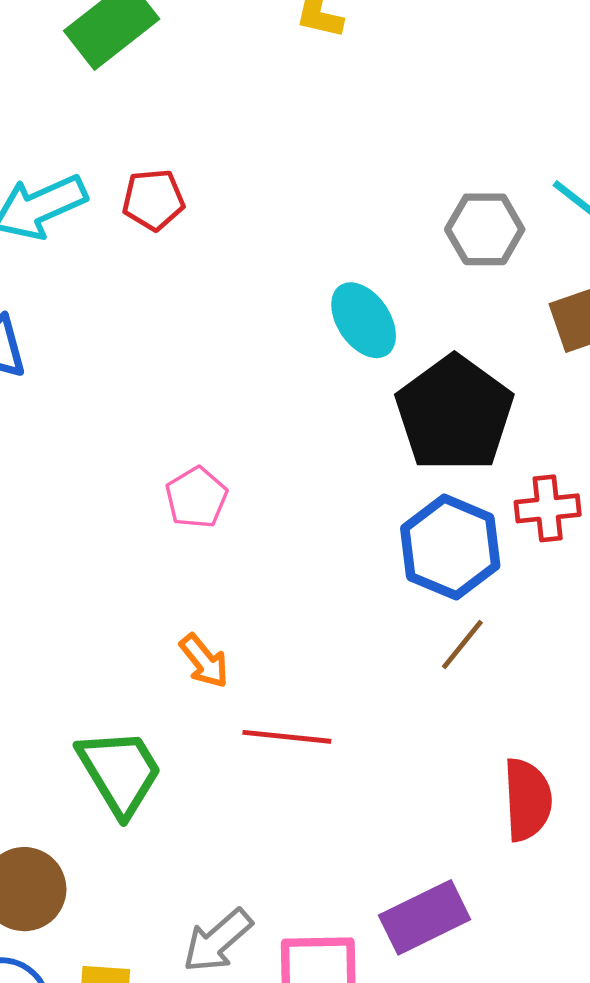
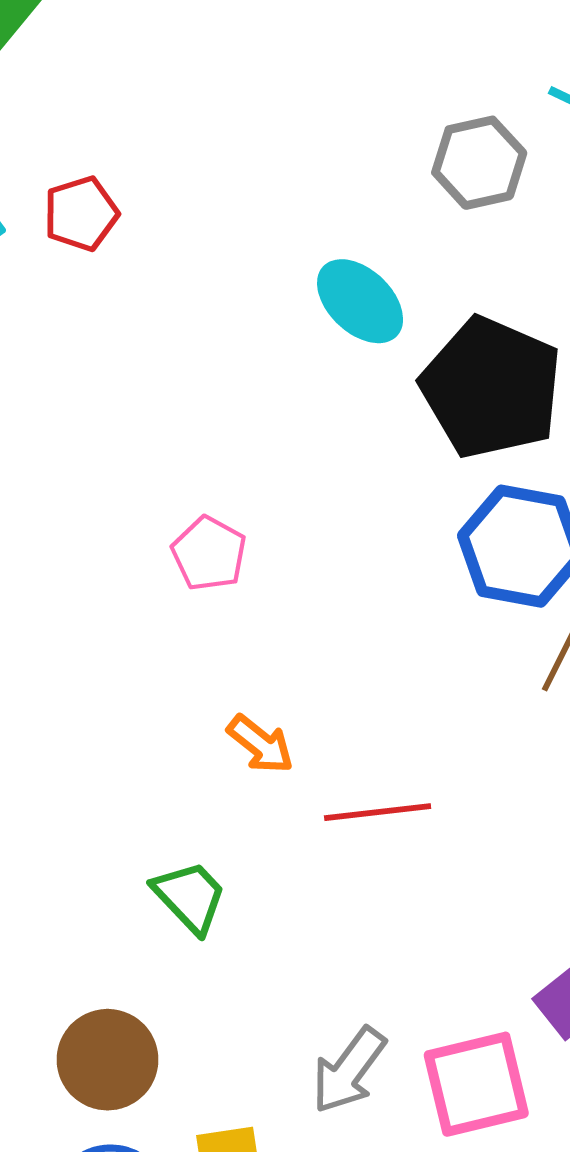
green trapezoid: (120, 772) -> (190, 897), size x0.7

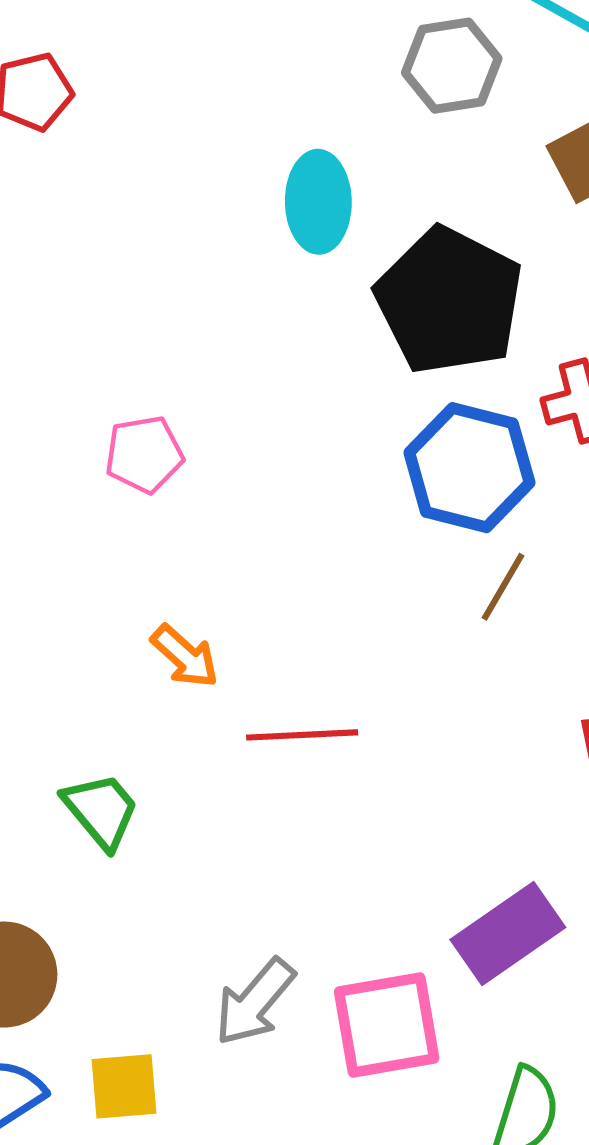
cyan ellipse: (360, 301) -> (318, 202), turned 42
pink pentagon: (209, 554) -> (144, 454), turned 30

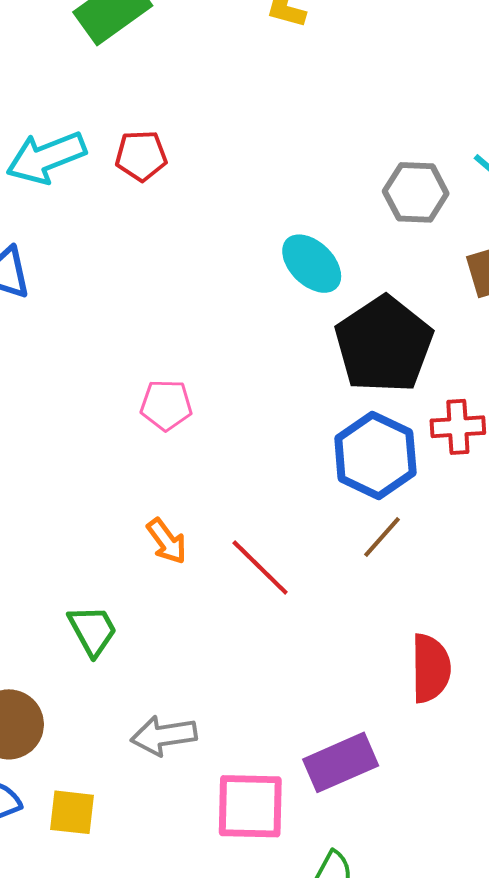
cyan ellipse: (318, 202) -> (312, 264), turned -56
red line: (302, 735) -> (260, 567), moved, turned 36
gray arrow: (255, 1002) -> (164, 735), moved, turned 30

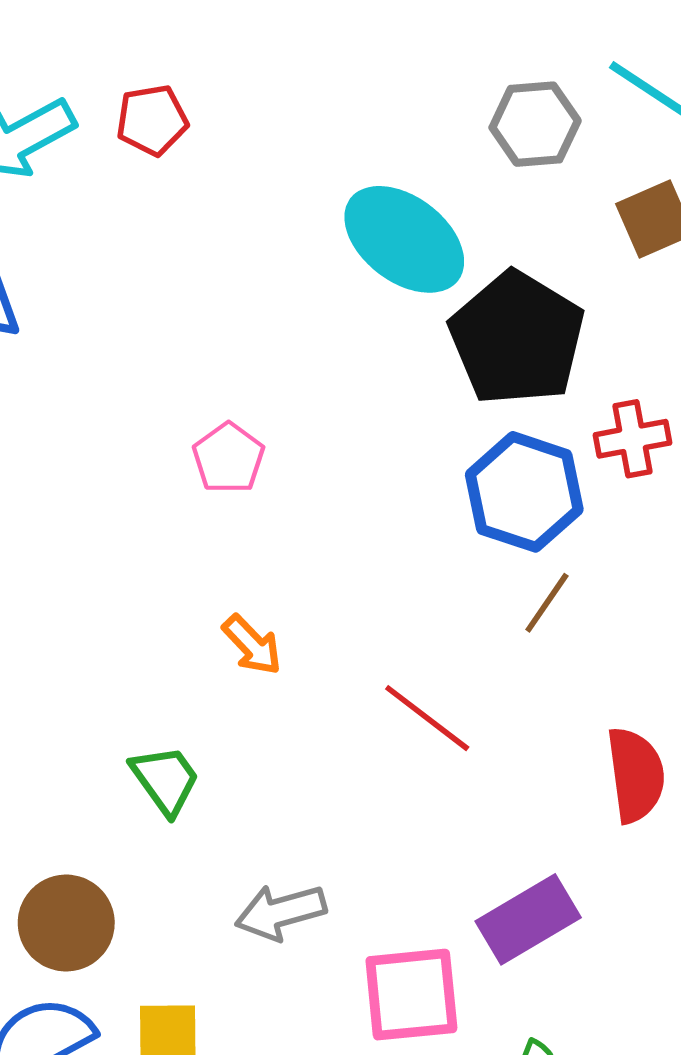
cyan ellipse: (312, 264) -> (404, 239), size x1.4
pink pentagon: (166, 405) -> (228, 458), turned -30
red line: (260, 567) -> (427, 718), moved

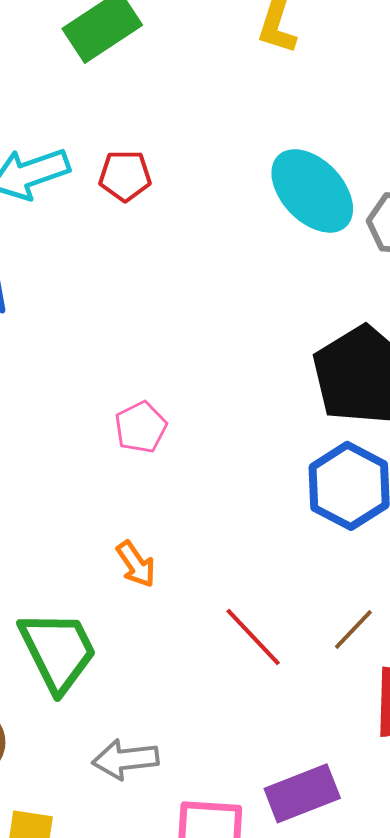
cyan ellipse: (404, 239) -> (312, 191), moved
brown line: (547, 603) -> (353, 630), moved
green trapezoid: (165, 780) -> (58, 651), size x1.6

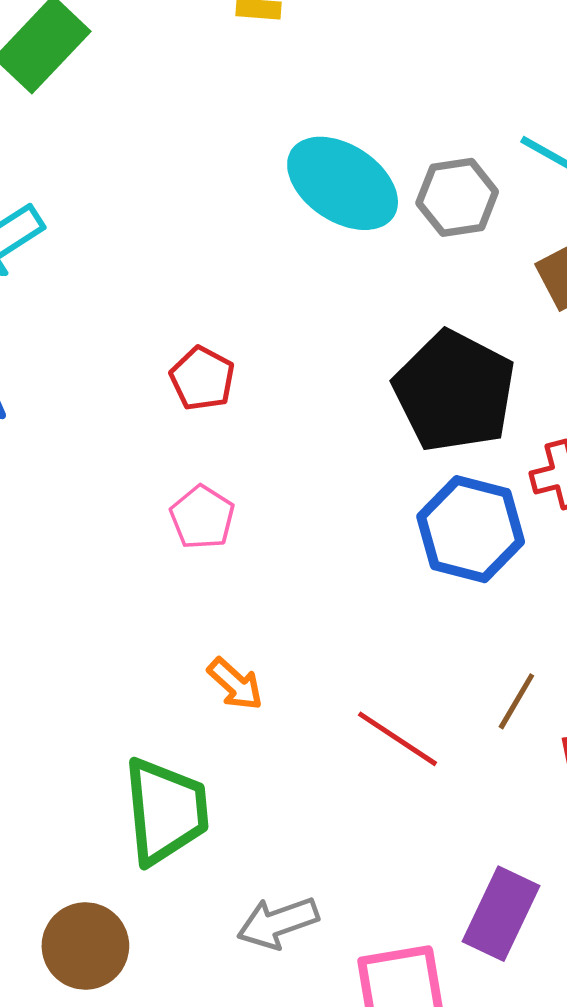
red pentagon: (125, 176) -> (202, 378), moved, turned -30
green trapezoid: (58, 651) -> (166, 811), turned 34
purple rectangle: (302, 793) -> (501, 914), turned -30

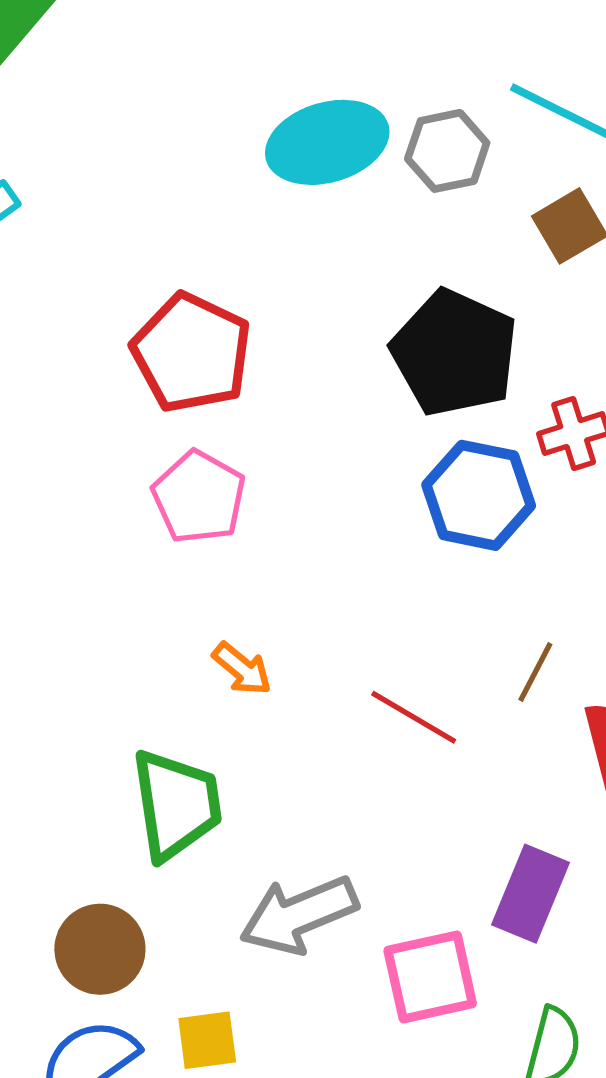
cyan ellipse: (343, 183) -> (327, 142), turned -47
red pentagon: (202, 378) -> (192, 353), size x1.8
pink pentagon: (202, 517) -> (199, 497), size x1.4
gray arrow: (278, 923) -> (299, 915), size x1.4

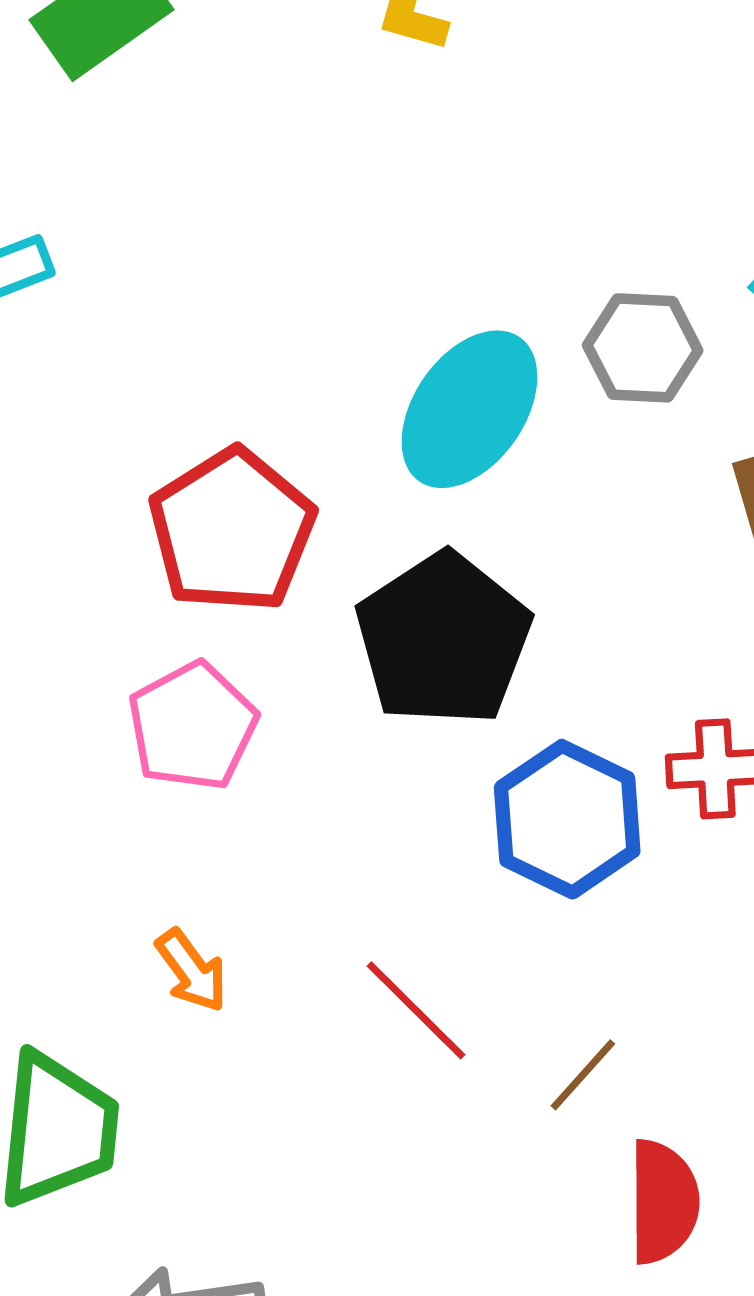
cyan ellipse: (327, 142) -> (469, 409), moved, turned -53
black pentagon: (455, 353) -> (443, 639), moved
red line: (414, 717) -> (416, 1010), moved

